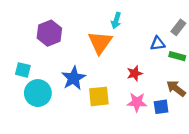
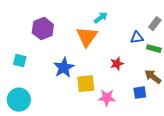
cyan arrow: (116, 20) -> (101, 18), turned -144
cyan circle: (38, 93) -> (19, 100), moved
pink star: (137, 102) -> (107, 98), moved

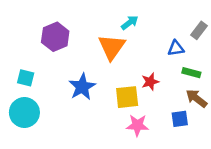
green rectangle: (154, 49) -> (191, 73), moved
yellow square: (86, 84) -> (127, 97), moved
cyan circle: (19, 100) -> (24, 112), moved

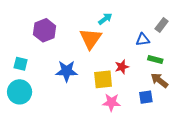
blue star: (82, 87) -> (67, 71), turned 30

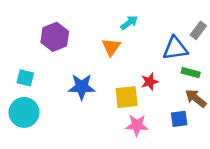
orange triangle: (91, 39) -> (111, 47), size x0.7
blue triangle: (143, 40) -> (175, 48), size x1.5

